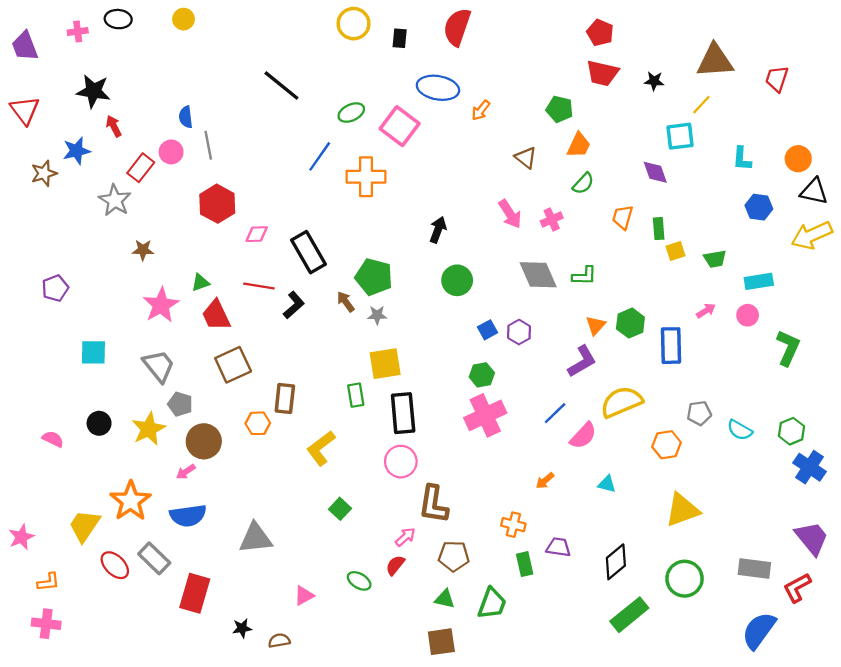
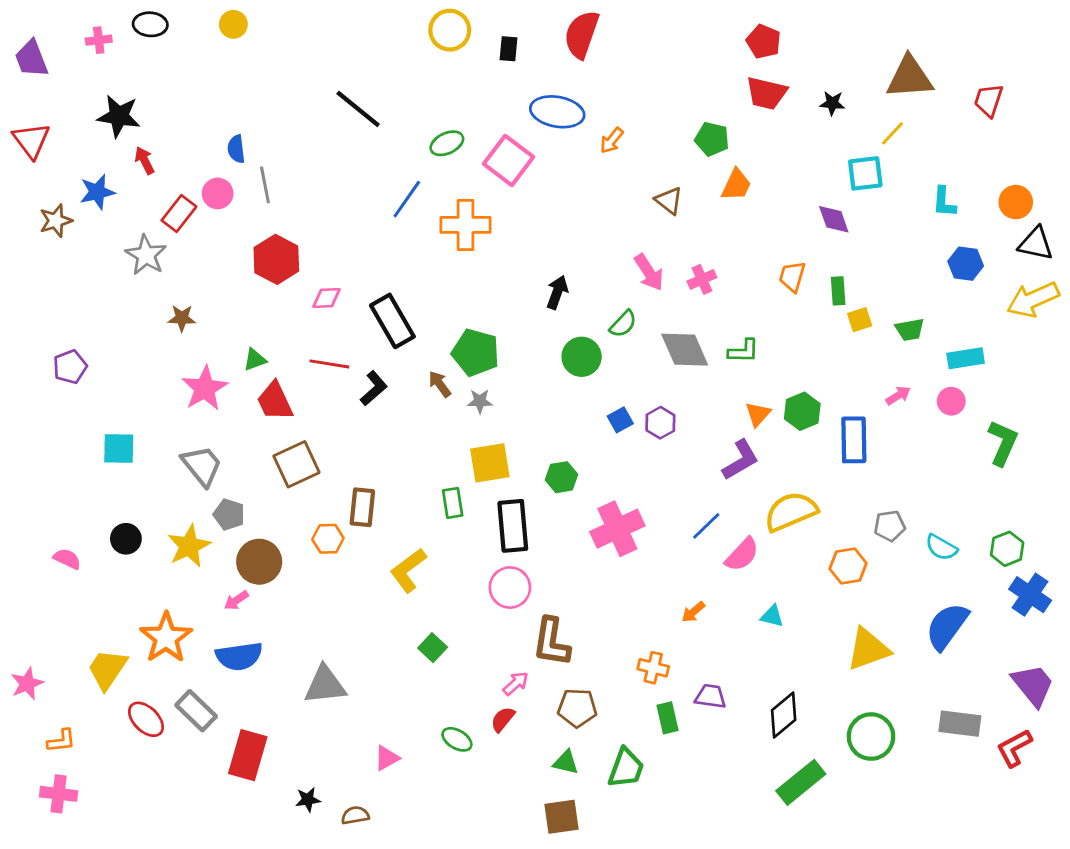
green semicircle: (583, 183) -> (623, 324), moved
green hexagon: (482, 375) -> (562, 477), moved
blue semicircle: (759, 630) -> (947, 626), moved

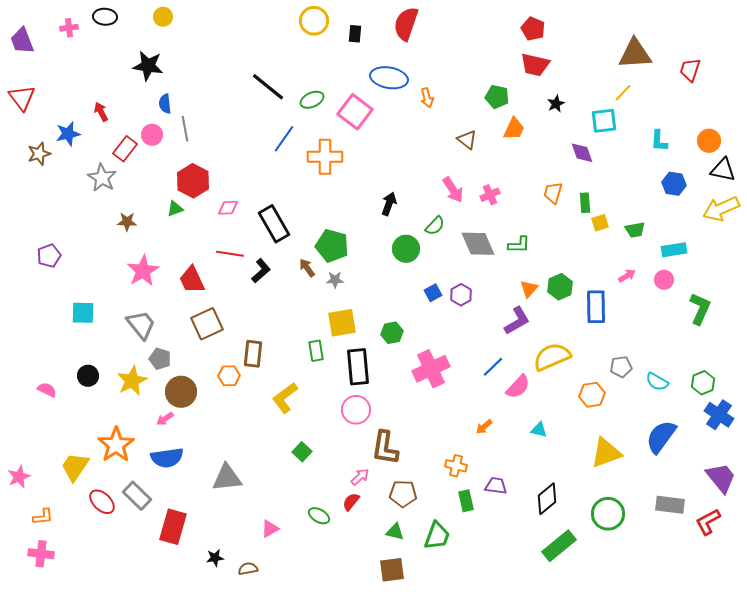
black star: (832, 103) -> (556, 104), moved, turned -30
black line: (358, 109) -> (268, 87), moved
black star: (119, 116) -> (148, 66), moved
orange arrow: (612, 140) -> (427, 98), turned -54
green triangle: (255, 360) -> (175, 209), moved

